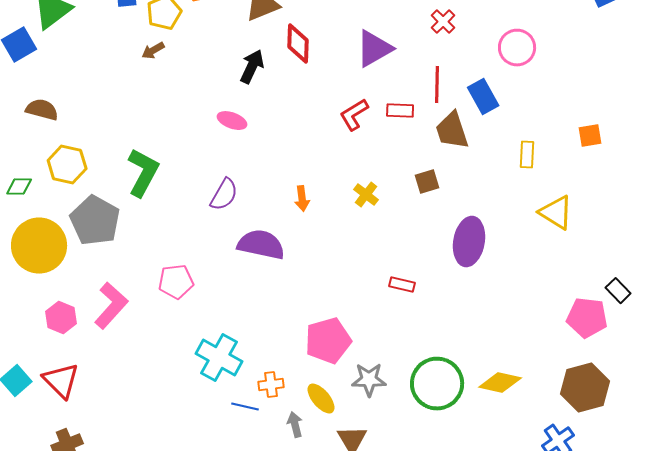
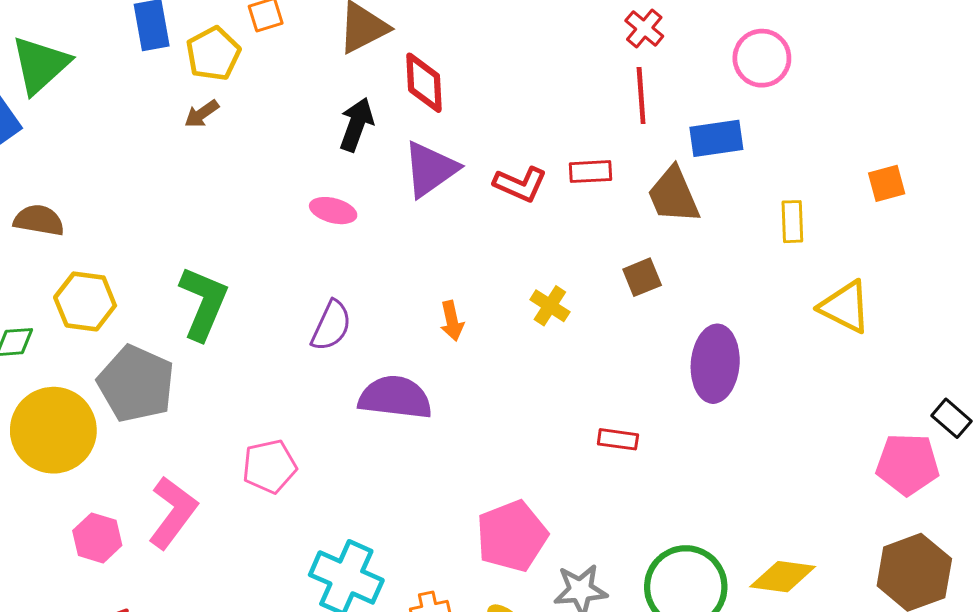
purple triangle: (374, 49) -> (430, 169), moved
red line: (437, 85) -> (641, 96), moved
blue rectangle: (483, 97) -> (716, 138), turned -64
red L-shape: (354, 115) -> (520, 184), turned -120

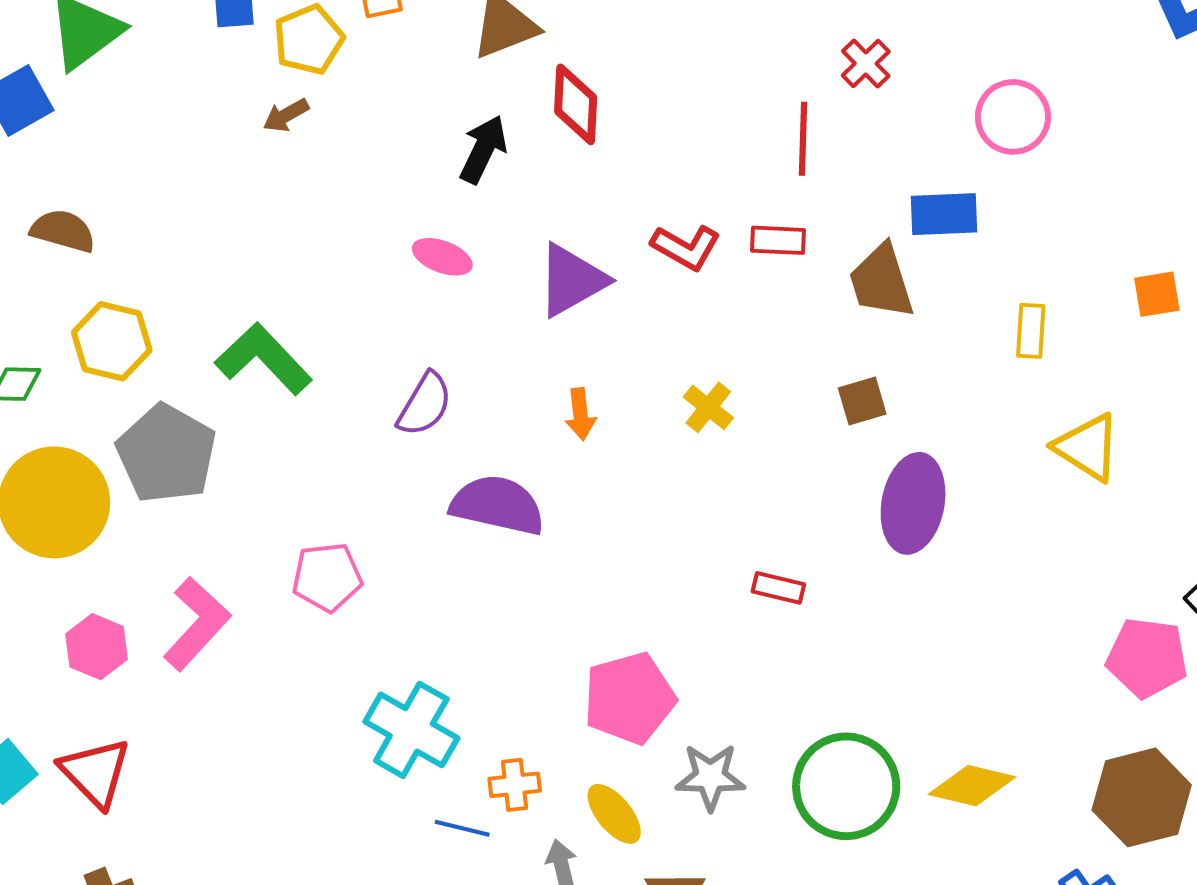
red line: (641, 96) -> (803, 139), moved
purple triangle: (430, 169) -> (572, 280), moved
brown square: (642, 277) -> (862, 401), moved
green L-shape: (203, 303) -> (263, 359), turned -72

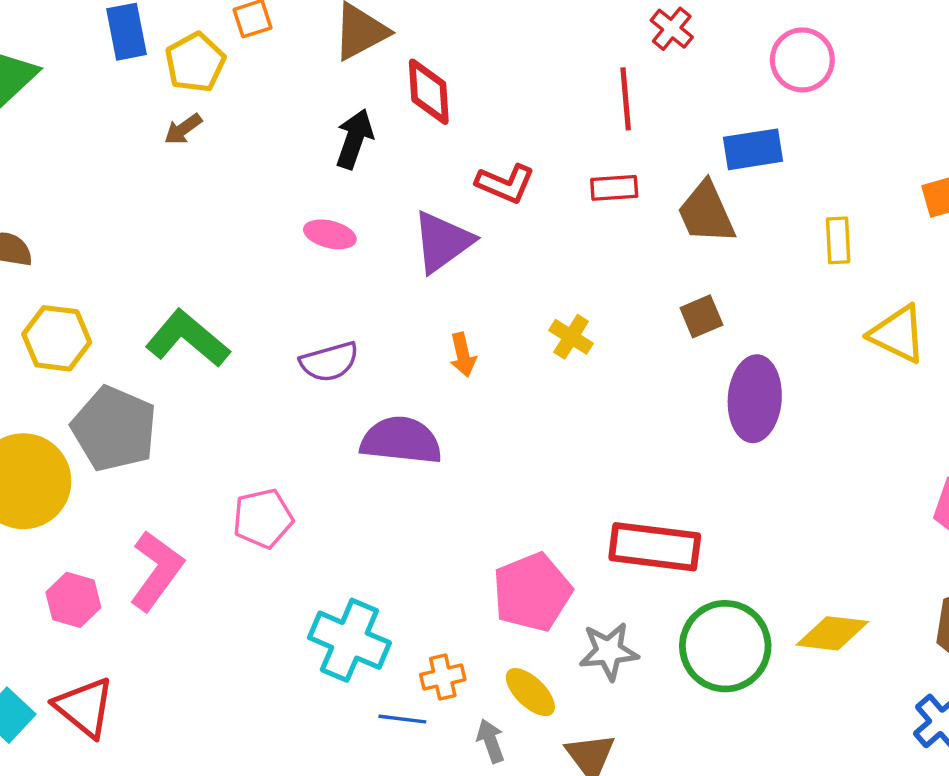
red L-shape: (686, 247) -> (505, 184), moved
purple semicircle: (425, 404) -> (329, 362), turned 50
red rectangle: (778, 588) -> (655, 547), moved, size x2.0

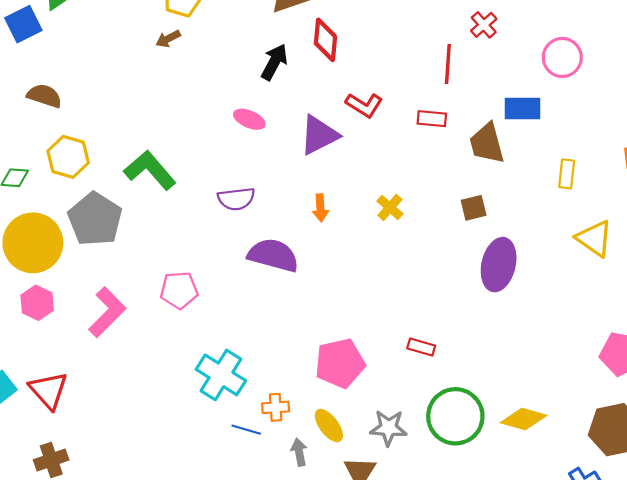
red rectangle: (655, 547) -> (421, 347), size x0.5
pink hexagon: (73, 600) -> (37, 303), moved
gray star: (609, 651) -> (388, 428), moved

